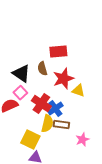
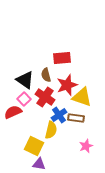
yellow triangle: (78, 91) -> (82, 97), size x1.5
red cross: (41, 104) -> (45, 97), moved
brown rectangle: (61, 125) -> (76, 118), moved

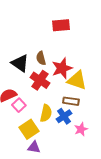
red rectangle: (62, 58) -> (61, 25), moved
pink square: (24, 99) -> (19, 105), moved
blue cross: (59, 115) -> (64, 116), moved
yellow square: (34, 146) -> (29, 129), turned 30

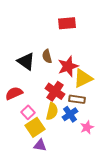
red cross: (40, 80) -> (55, 91), moved
yellow triangle: (77, 80) -> (83, 78), turned -45
pink square: (19, 105) -> (28, 112), moved

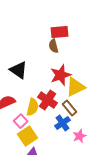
brown semicircle: (47, 56) -> (54, 46), moved
brown rectangle: (77, 99) -> (70, 108), turned 42
yellow semicircle: (52, 111) -> (33, 107), moved

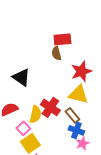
red star: (61, 75) -> (81, 71), moved
yellow triangle: (76, 87) -> (78, 94), turned 40
blue cross: (63, 123) -> (76, 130), moved, turned -35

